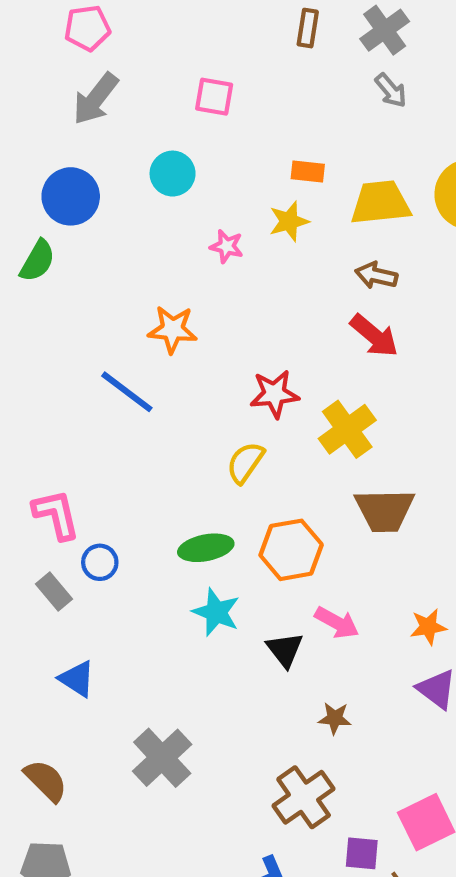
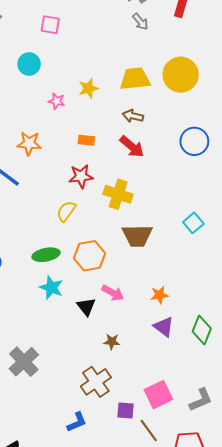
orange rectangle: (308, 171) -> (86, 140), moved
yellow cross: (347, 429) -> (118, 194), turned -36

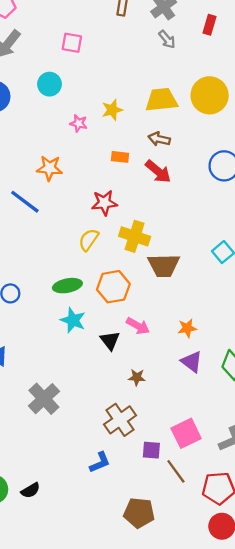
orange rectangle: (86, 140) -> (120, 157), moved
yellow cross: (118, 194) -> (135, 236), moved

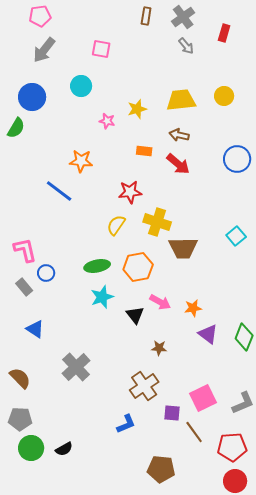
yellow circle: (210, 95) -> (224, 96), size x0.6
cyan star: (73, 320) -> (102, 297), turned 30
orange star: (187, 328) -> (193, 308), moved

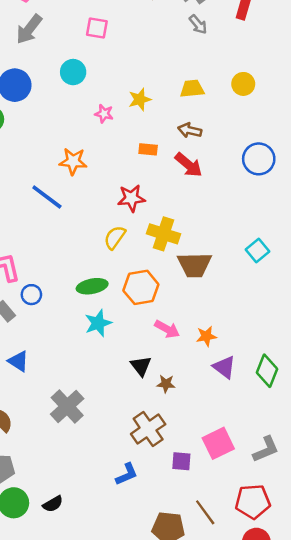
yellow trapezoid: (181, 100) -> (192, 89), size x0.7
black triangle: (135, 315) -> (141, 366), moved
brown line: (194, 432) -> (205, 512), moved

